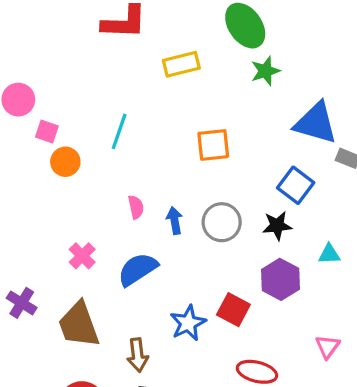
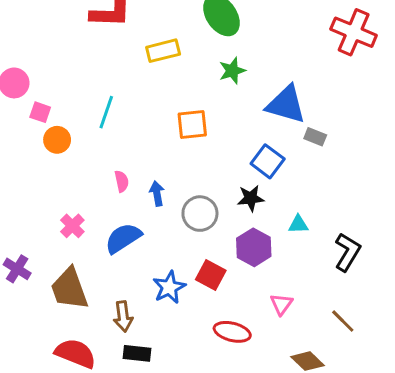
green star: (265, 71) -> (232, 71), moved
gray circle: (222, 222) -> (200, 214), moved
pink triangle: (328, 347) -> (281, 304), moved

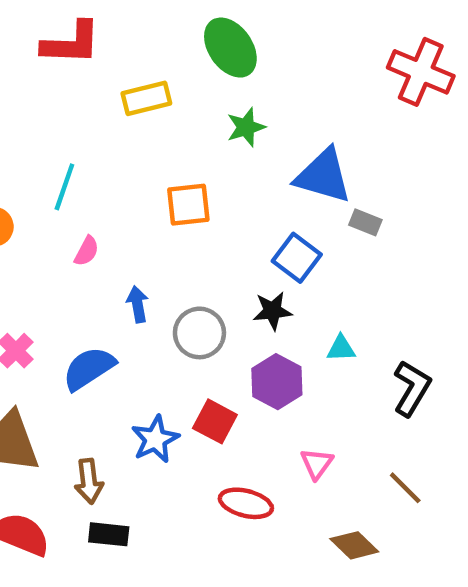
pink semicircle: (122, 181) -> (87, 251), moved, turned 40

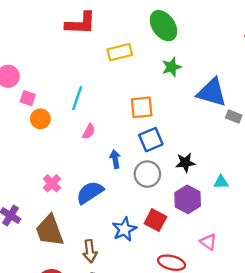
blue square: (297, 258) -> (151, 140), moved, turned 30
pink triangle: (317, 463) -> (208, 242), turned -30

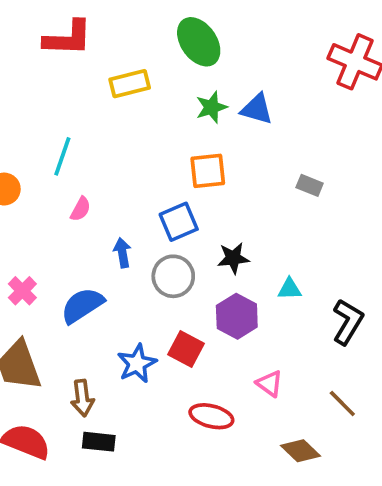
blue triangle: (212, 92) -> (257, 109), moved, size x0.7
orange square: (142, 107) -> (208, 171), moved

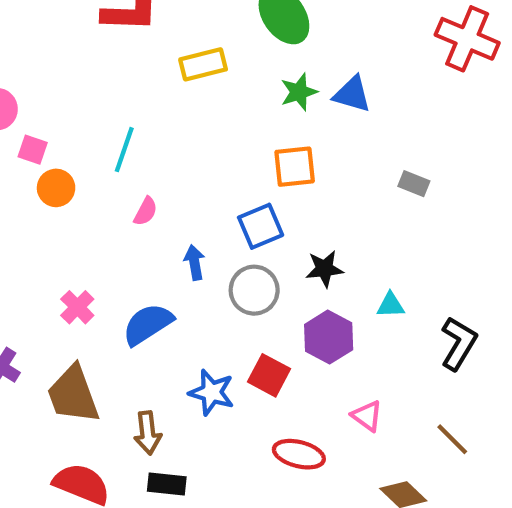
blue star: (137, 364) -> (212, 392), turned -30

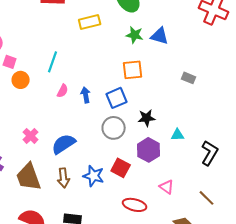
green star: (299, 92) -> (135, 35), turned 30
blue arrow: (195, 262) -> (86, 95), moved
brown arrow: (148, 433) -> (64, 178), moved

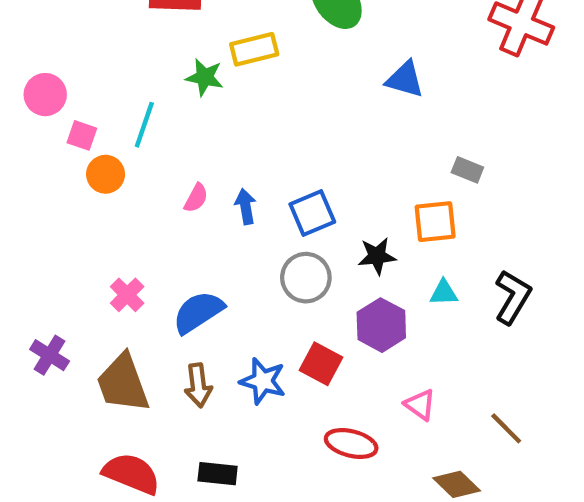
green star: (135, 35) -> (205, 77), moved
cyan line: (53, 62) -> (144, 125), moved
orange square: (133, 70) -> (435, 222), moved
black L-shape: (210, 153) -> (513, 297), moved

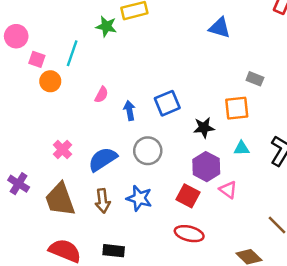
blue arrow: (246, 207) -> (129, 111), moved
gray circle: (306, 278) -> (148, 151), moved
red square: (321, 364) -> (188, 196), moved
pink triangle: (420, 405) -> (228, 190), moved

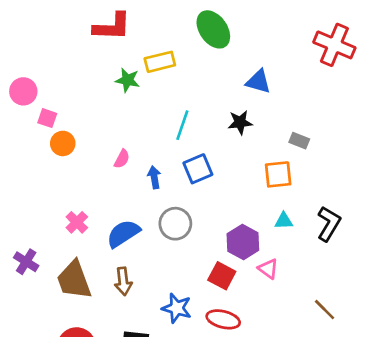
cyan line: (72, 53) -> (182, 125), moved
black star: (204, 128) -> (240, 122), moved
blue star: (139, 198) -> (177, 308), moved

